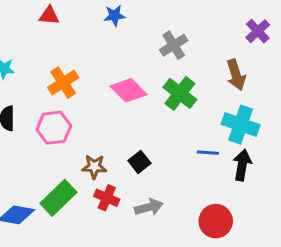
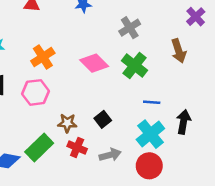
cyan cross: (241, 125) -> (150, 134), moved, turned 32
blue line: (208, 153) -> (152, 102), moved
red circle: (216, 221) -> (149, 166), moved

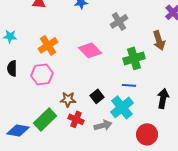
green cross: (135, 66) -> (134, 58), moved, turned 35
blue line: (152, 102) -> (129, 85), moved
cyan cross: (150, 134) -> (122, 107), moved
red circle: (149, 166) -> (147, 134), moved

